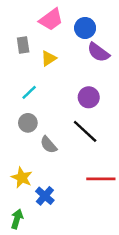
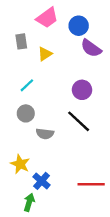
gray semicircle: (49, 145) -> (45, 134), turned -42
red line: (101, 179) -> (91, 184), moved
green arrow: (17, 219) -> (29, 202), moved

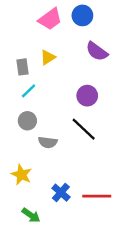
blue circle: (79, 26) -> (82, 15), moved
gray rectangle: (21, 41) -> (23, 67), moved
blue cross: (42, 181) -> (61, 193), moved
green arrow: (29, 202) -> (31, 215), turned 108

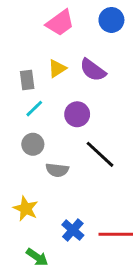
blue circle: (82, 15) -> (111, 20), moved
purple semicircle: (97, 51) -> (93, 70), moved
purple circle: (87, 96) -> (77, 114), moved

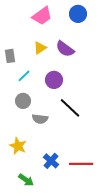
gray rectangle: (27, 80) -> (10, 56), moved

